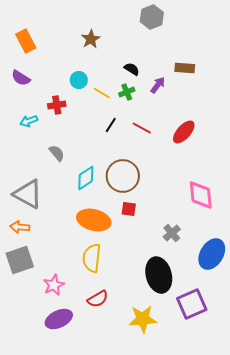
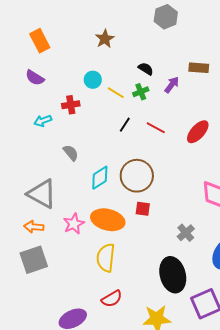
pink star: (54, 285) -> (74, 224), moved

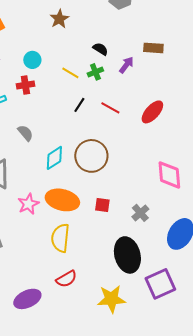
cyan circle: (93, 80) -> (32, 60), moved
red square: (143, 209) -> (102, 205), moved

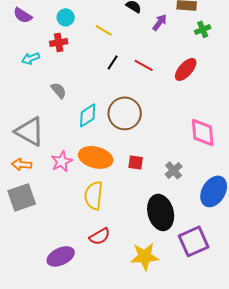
green cross: (95, 72) -> (203, 29), moved

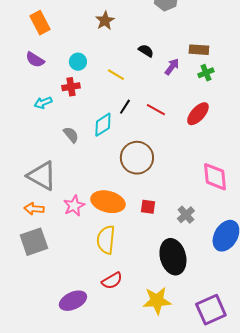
green cross: (203, 29) -> (206, 73), moved
cyan diamond: (88, 115) -> (103, 125), moved
purple square: (194, 241) -> (211, 310), moved

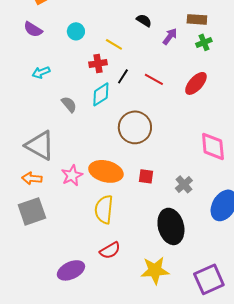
red cross: (71, 87) -> (98, 63), moved

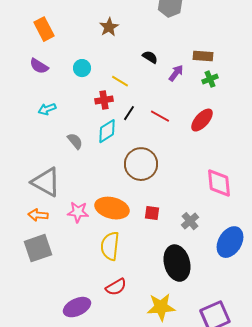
pink star: (72, 175) -> (78, 212), turned 30

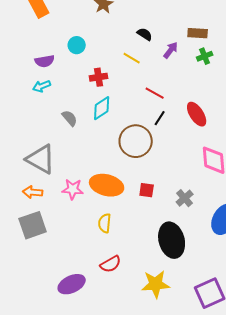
purple semicircle: (39, 66) -> (45, 61), moved, turned -42
yellow line: (120, 81) -> (132, 58), moved
black line: (129, 113) -> (160, 118), moved
red ellipse: (202, 120) -> (197, 114), moved, turned -75
yellow semicircle: (110, 246) -> (105, 223), size x0.7

